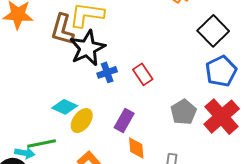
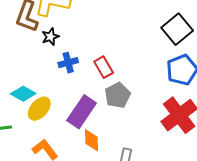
black star: (87, 48) -> (50, 37), size x0.5
gray pentagon: (184, 112) -> (118, 95), moved
purple rectangle: (124, 121) -> (82, 112), size x1.4

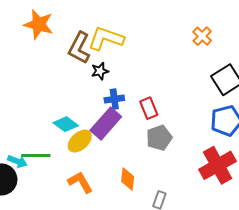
purple rectangle: (82, 112) -> (106, 124), moved

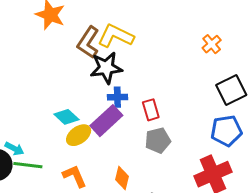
black star: (100, 71) -> (106, 68), size x1.8
green line: (36, 155) -> (28, 165), moved

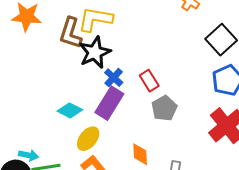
blue cross: (117, 97) -> (114, 78), turned -30
yellow ellipse: (79, 135) -> (88, 139), moved

